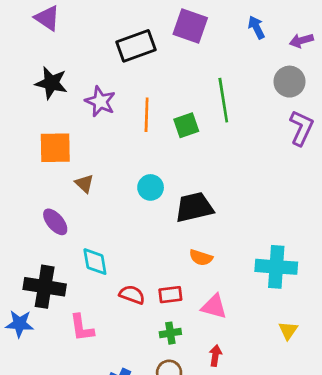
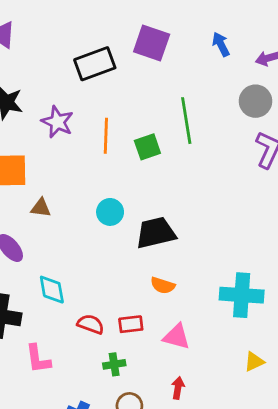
brown triangle: (84, 183) -> (41, 208), turned -36
yellow triangle: (288, 330) -> (254, 362), turned 30
green cross: (170, 333) -> (114, 364), moved

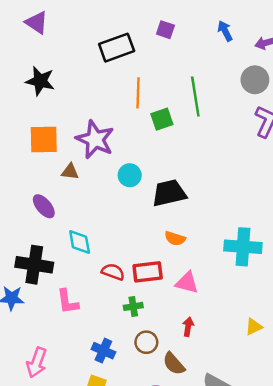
purple square: (152, 43) -> (165, 30), size x0.6
purple star: (57, 122) -> (95, 139), moved, size x1.4
orange line: (106, 136) -> (138, 93), moved
red rectangle: (131, 324) -> (148, 272), size x1.4
yellow triangle: (254, 362) -> (254, 327), moved

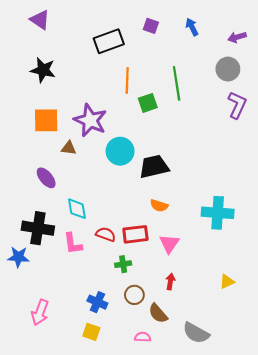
blue arrow: (225, 31) -> (192, 27), moved
cyan circle: (130, 175) -> (120, 151), size x1.4
pink triangle: (187, 283) -> (169, 244), turned 50
pink L-shape: (68, 302) -> (73, 244), moved

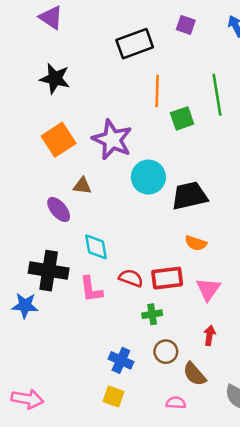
orange square: (46, 120) -> (59, 140), turned -32
brown triangle: (69, 148) -> (82, 186), moved
pink arrow: (40, 312) -> (27, 399), moved, turned -100

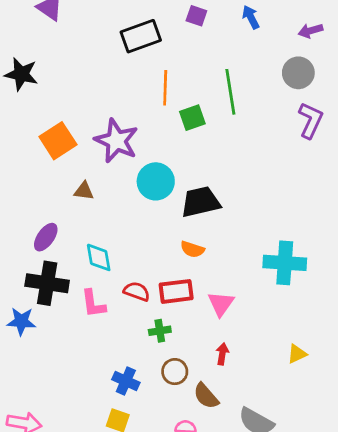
black star: (55, 79) -> (21, 74), moved
purple ellipse: (59, 209) -> (46, 237), moved, turned 75
orange semicircle: (196, 243) -> (192, 249), moved

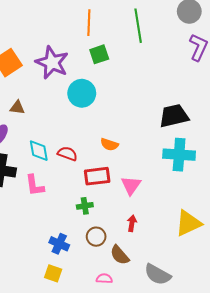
green square: (192, 118) -> (99, 54), moved
brown triangle: (84, 191) -> (17, 108), moved
black trapezoid: (201, 202) -> (174, 116), moved
red semicircle: (137, 291) -> (67, 154), moved
yellow triangle: (297, 354) -> (188, 223), size x1.8

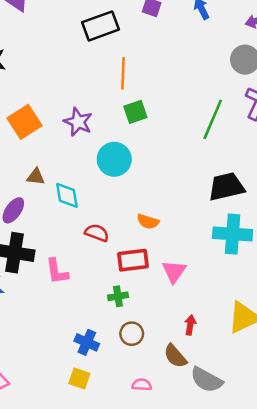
green line: (138, 26) -> (213, 119), moved, turned 32
purple star: (52, 63) -> (78, 122), size x0.7
cyan diamond: (39, 151) -> (67, 195), moved
red arrow: (132, 223) -> (190, 325), moved
brown semicircle: (120, 255) -> (175, 356), moved

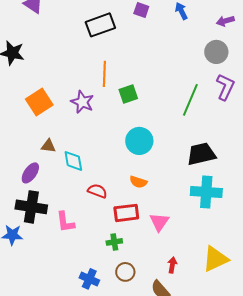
orange line: (123, 73) -> (104, 74), moved
cyan circle: (114, 159) -> (139, 141), moved

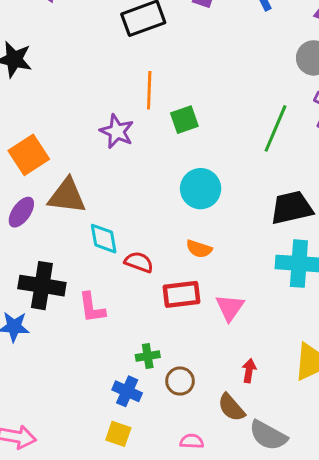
orange square: (39, 102) -> (29, 155), moved
brown triangle: (48, 146) -> (67, 196), size x1.8
cyan diamond: (73, 161) -> (104, 239), moved
purple ellipse: (30, 173) -> (21, 212), moved
green cross: (114, 242) -> (148, 356), moved

